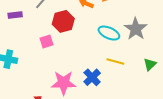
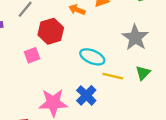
cyan ellipse: (109, 33) -> (92, 57), moved
green triangle: (150, 64) -> (143, 73), moved

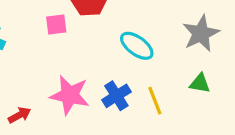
green triangle: (143, 73) -> (200, 83), turned 42
yellow line: (113, 76) -> (155, 101), moved, turned 42

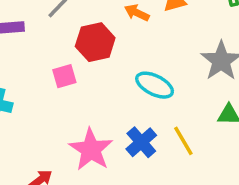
pink star: (70, 95) -> (91, 150), turned 30

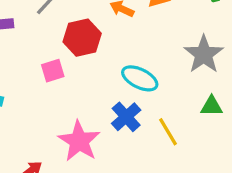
blue cross: (141, 142) -> (126, 117), moved

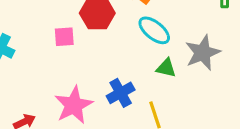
cyan ellipse: (140, 78) -> (154, 30), moved
green triangle: (211, 106) -> (166, 68), moved

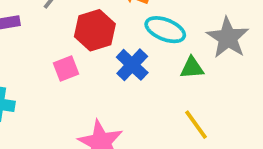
blue cross: (121, 93) -> (132, 65), moved

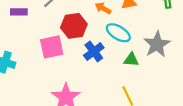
pink square: (66, 68) -> (52, 47), size x1.5

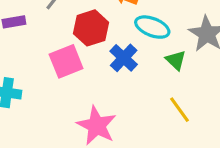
green triangle: (131, 60) -> (176, 60), turned 49

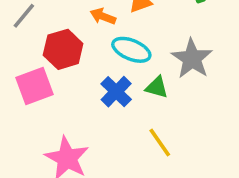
blue cross: (124, 58) -> (116, 92), moved
green triangle: (176, 60) -> (157, 87), turned -30

